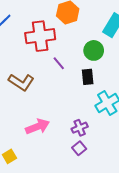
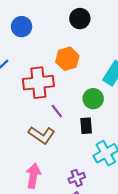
brown L-shape: (21, 82) -> (42, 135), moved
pink arrow: (37, 127) -> (33, 176), turned -60

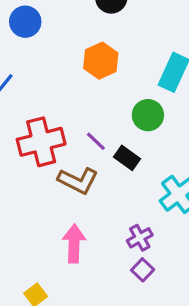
red cross: (38, 83) -> (41, 142), moved
black rectangle: (86, 126) -> (127, 158), moved, turned -42

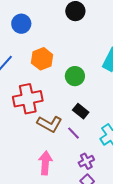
orange hexagon: (101, 61) -> (42, 59), moved
green circle: (148, 115) -> (75, 76), moved
purple line: (96, 141) -> (74, 133), moved

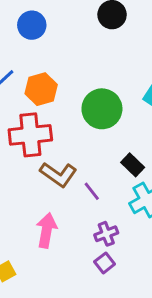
orange hexagon: (42, 59) -> (41, 89), moved
green circle: (75, 76) -> (102, 109), size x1.4
black rectangle: (81, 111) -> (133, 165), moved

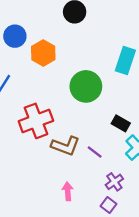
orange hexagon: (41, 89) -> (43, 53), moved
pink arrow: (46, 230) -> (68, 191), size x0.7
purple square: (105, 263) -> (108, 205), moved

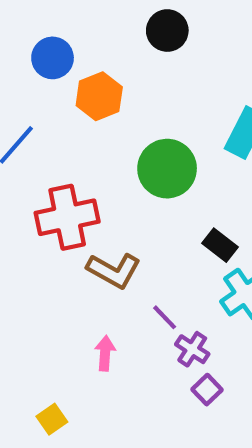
purple line: (95, 152) -> (165, 317), moved
purple cross: (114, 182) -> (192, 349), turned -30
purple square: (108, 205) -> (207, 390), moved

